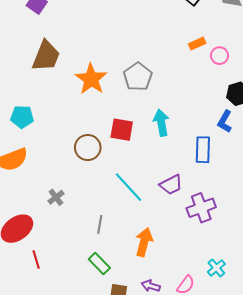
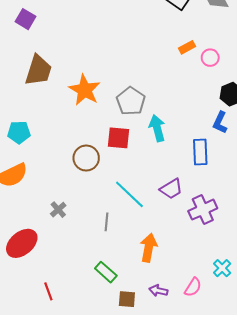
gray pentagon: (138, 77) -> (131, 101), moved
gray line: (100, 224) -> (107, 222), moved
red line: (36, 259) -> (48, 291), moved

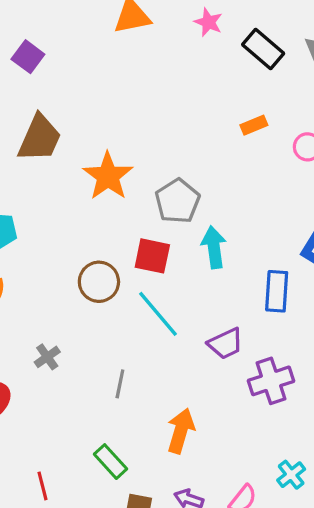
orange rectangle: (187, 47) -> (254, 125), moved
cyan line: (129, 194) -> (158, 314), moved
red line: (48, 291) -> (43, 486), moved

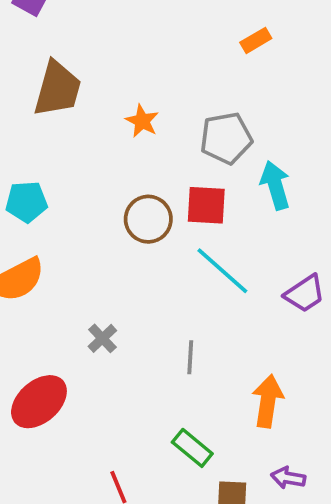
orange rectangle: (254, 125) -> (256, 40), moved
orange star: (108, 176) -> (142, 121), size x0.6
gray pentagon: (177, 201) -> (226, 138), turned 30
brown circle: (99, 282) -> (148, 219), moved

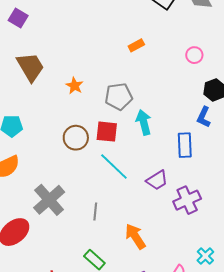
brown trapezoid: (57, 89) -> (30, 67), turned -48
gray cross: (102, 338) -> (49, 200), size x2.0
orange arrow: (268, 401) -> (135, 236), turned -44

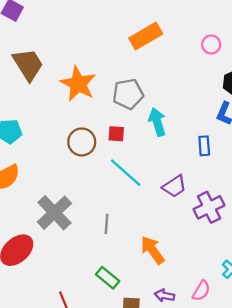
orange rectangle: (136, 45) -> (146, 36), size x1.8
orange star: (75, 86) -> (78, 84), size x1.8
red square: (107, 132) -> (116, 134), size x0.7
blue rectangle: (185, 145) -> (204, 146), size x0.7

